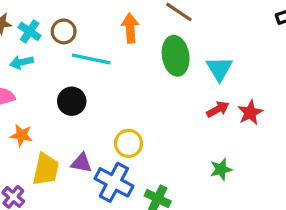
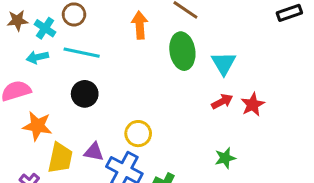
brown circle: (64, 31) -> (74, 14), moved
cyan line: (91, 59) -> (82, 53), moved
orange star: (21, 135) -> (37, 126), size x1.4

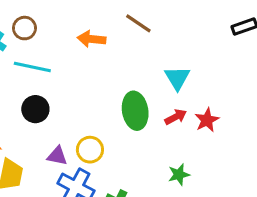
orange arrow: (140, 25) -> (92, 39), turned -80
green ellipse: (182, 51) -> (135, 111), moved
purple triangle: (94, 152) -> (57, 156), moved

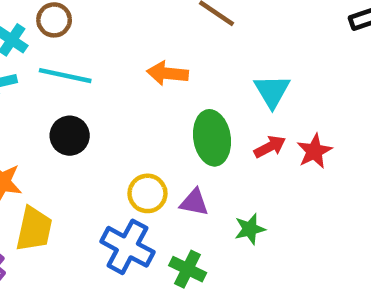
orange arrow: (92, 39) -> (168, 73), moved
purple triangle: (57, 156) -> (194, 202), moved
green star: (179, 175) -> (250, 229), moved

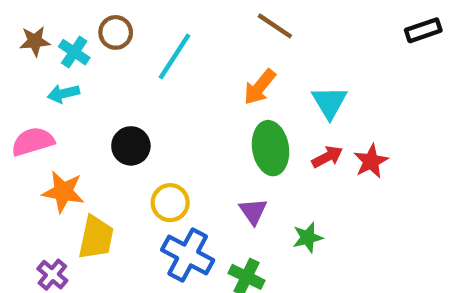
orange arrow: (168, 73) -> (260, 87), moved, turned -57
cyan line: (65, 76) -> (175, 56), moved, turned -69
yellow circle: (147, 193) -> (170, 203), moved
purple triangle: (194, 202) -> (253, 211), turned 44

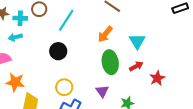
cyan cross: (74, 52) -> (20, 18), turned -32
black circle: (131, 146) -> (58, 51), moved
red star: (371, 161) -> (157, 78), moved

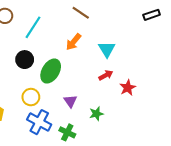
green ellipse: (110, 62) -> (51, 71), moved, turned 40

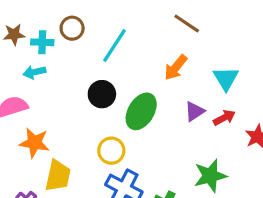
purple triangle: (70, 101) -> (195, 111), moved, turned 32
green star: (96, 114) -> (210, 176), size x1.5

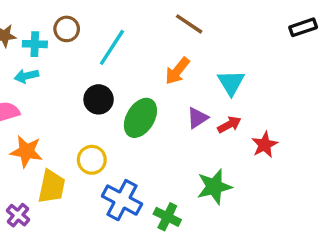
yellow circle: (111, 151) -> (92, 160), moved

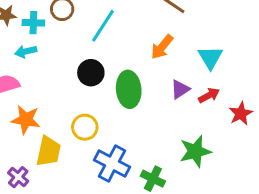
green ellipse: (140, 118) -> (129, 89), turned -36

